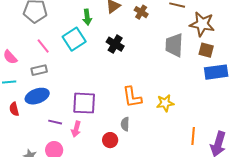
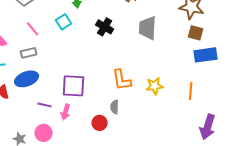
cyan square: (74, 39) -> (64, 22), size x0.7
gray trapezoid: (174, 45) -> (148, 28), moved
orange line: (193, 136) -> (191, 91), moved

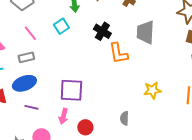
orange L-shape: (122, 80) -> (118, 53), moved
purple line: (45, 105) -> (31, 107), moved
gray semicircle: (115, 107) -> (124, 118), moved
red circle: (100, 123) -> (85, 127), moved

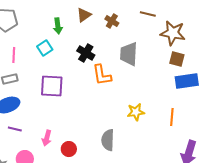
pink line: (30, 33) -> (14, 55), turned 42
purple square: (71, 90) -> (52, 86), moved
gray semicircle: (124, 118) -> (108, 140), size x1.5

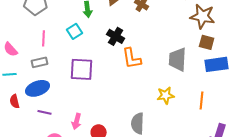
gray trapezoid: (129, 54) -> (178, 59), moved

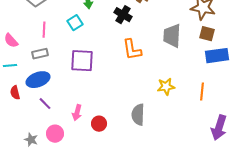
black cross: (116, 36) -> (123, 15), moved
gray trapezoid: (178, 59) -> (172, 36), moved
purple line: (45, 112) -> (45, 104), turned 32

